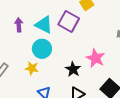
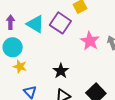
cyan circle: (42, 49) -> (13, 47), moved
pink star: (95, 58) -> (90, 41), moved

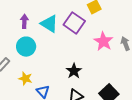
yellow star: (20, 67) -> (25, 79), moved

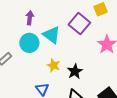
cyan triangle: (49, 24) -> (52, 35), moved
yellow star: (25, 79) -> (54, 65), moved

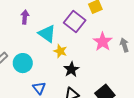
cyan circle: (29, 43) -> (23, 63), moved
yellow star: (54, 65) -> (60, 51), moved

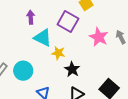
purple arrow: (25, 17) -> (31, 17), moved

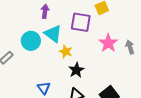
purple square: (68, 21) -> (81, 22), turned -30
cyan circle: (23, 71) -> (31, 41), moved

